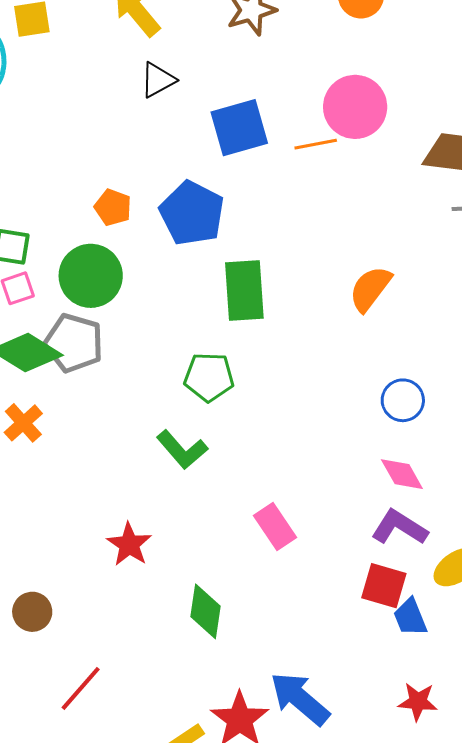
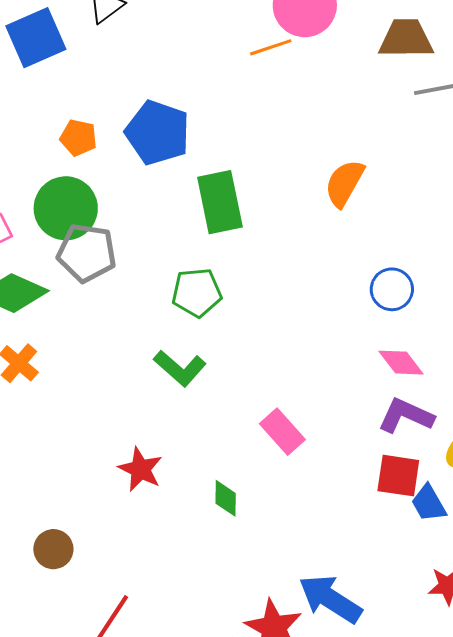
blue square: (239, 128) -> (36, 38), moved
gray pentagon: (74, 343) -> (87, 253), moved
green diamond: (206, 611) -> (226, 498), moved, size x0.7

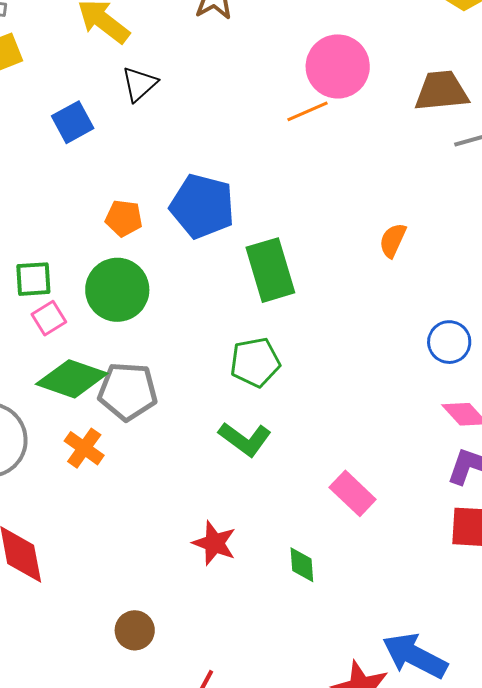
blue square: (36, 38) -> (73, 122), size x0.7
orange semicircle: (344, 183) -> (393, 240), size x0.7
gray pentagon: (87, 253) -> (128, 391), moved

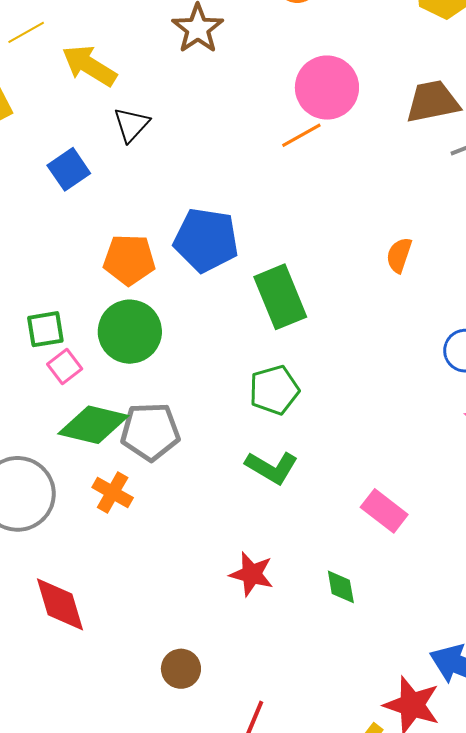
orange pentagon: (124, 218) -> (129, 260), size x1.4

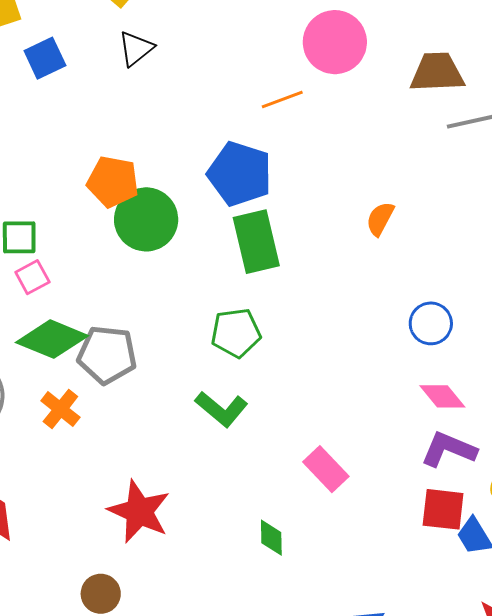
orange line: (301, 135) -> (282, 99), moved
blue square: (69, 169) -> (45, 58), moved
blue pentagon: (206, 240) -> (240, 174), moved
green circle: (130, 332) -> (146, 219), moved
red star: (252, 574) -> (139, 511), moved, size x1.4

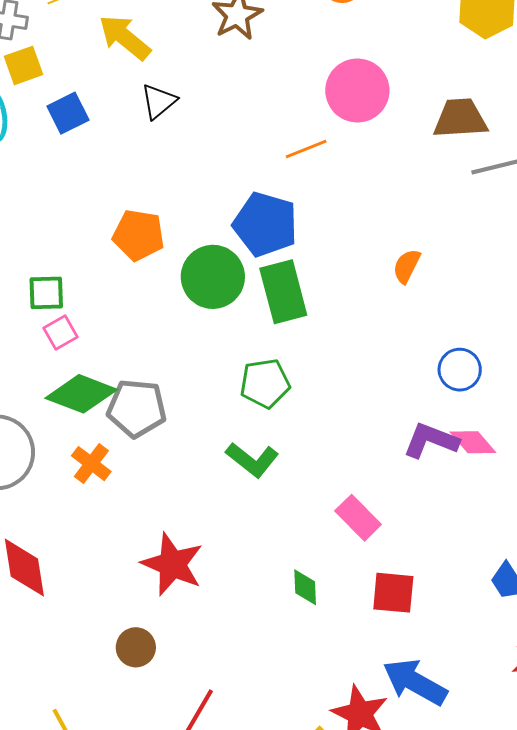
green circle: (146, 219) -> (213, 277), moved
purple L-shape: (449, 449) -> (431, 440), moved
red square: (443, 509) -> (393, 593), moved

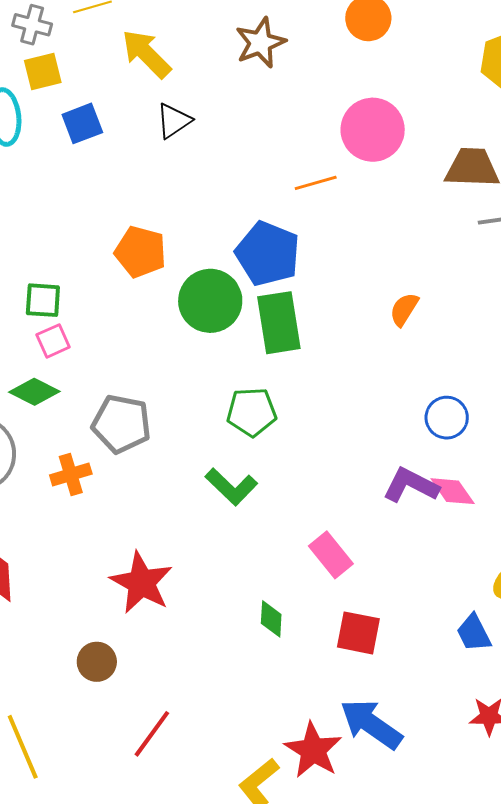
green diamond: (81, 394) -> (34, 392), moved, size x0.7
orange cross: (91, 464) -> (71, 475), turned 30

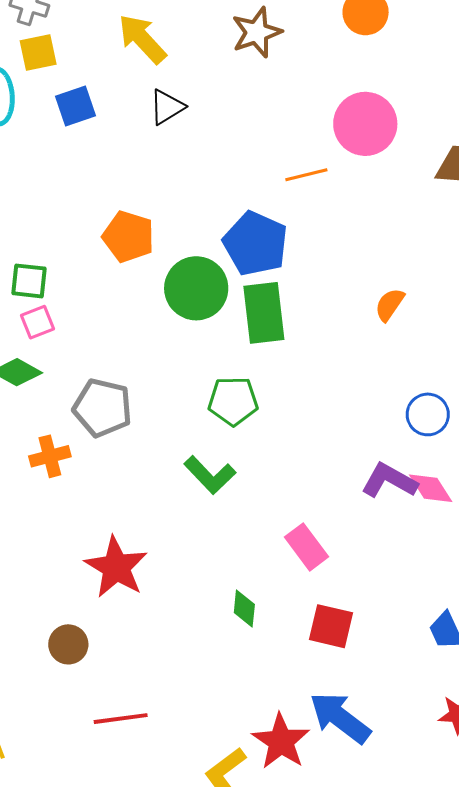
red line: (152, 734) -> (121, 719), turned 44

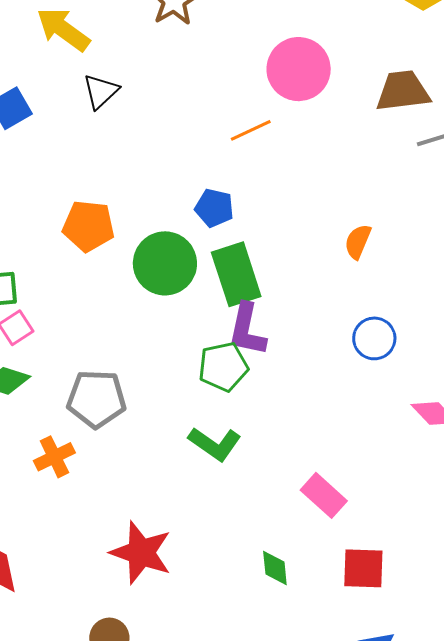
blue pentagon: (255, 244) -> (214, 208), size x0.6
blue circle: (428, 414) -> (374, 338), moved
purple L-shape: (389, 481) -> (247, 330), moved, turned -96

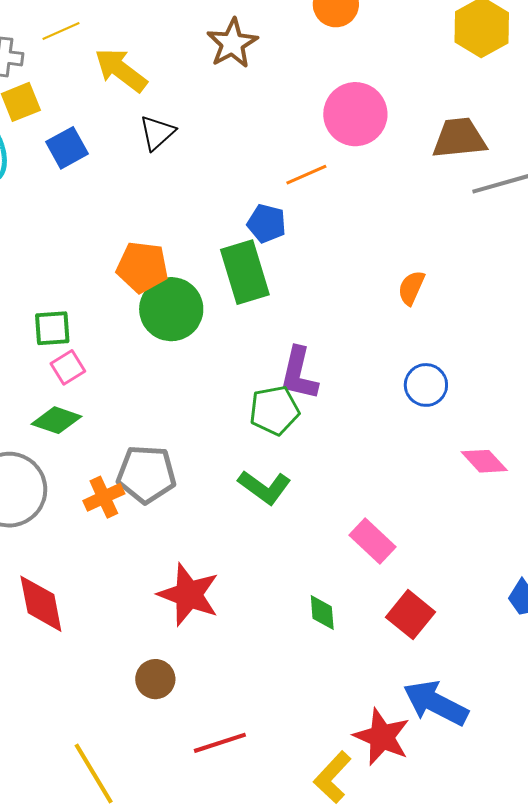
blue pentagon: (214, 208) -> (267, 223), moved
green circle: (165, 263) -> (171, 309), moved
green rectangle: (236, 274) -> (245, 272), moved
gray pentagon: (97, 399) -> (146, 474), moved
red square: (363, 568) -> (411, 615), turned 36

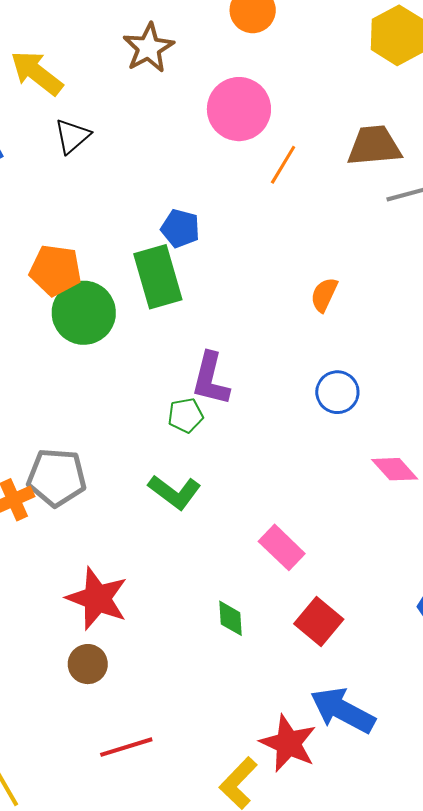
pink circle: (355, 114) -> (239, 109), moved
orange line: (306, 175) -> (283, 165), moved, turned -36
green pentagon: (274, 410) -> (185, 415), size x0.7
brown circle: (155, 679) -> (88, 664), moved

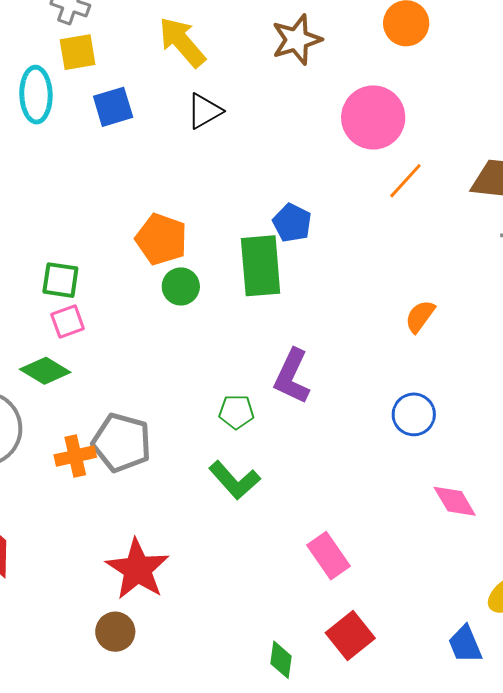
green circle: (84, 313) -> (181, 286), size x0.6
green pentagon: (185, 415) -> (236, 412), moved
green diamond: (230, 618) -> (281, 660), moved

